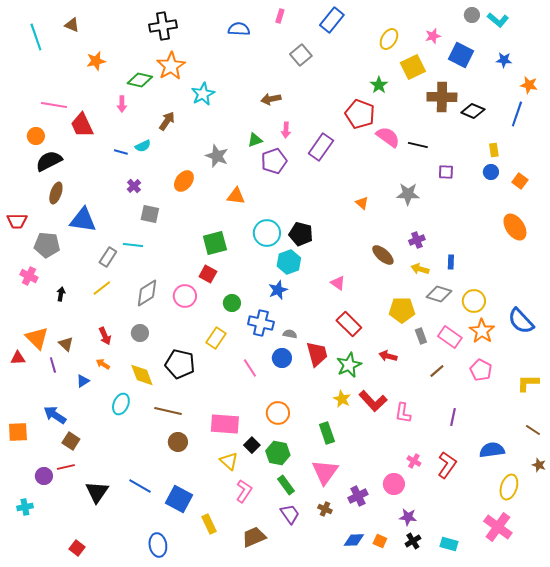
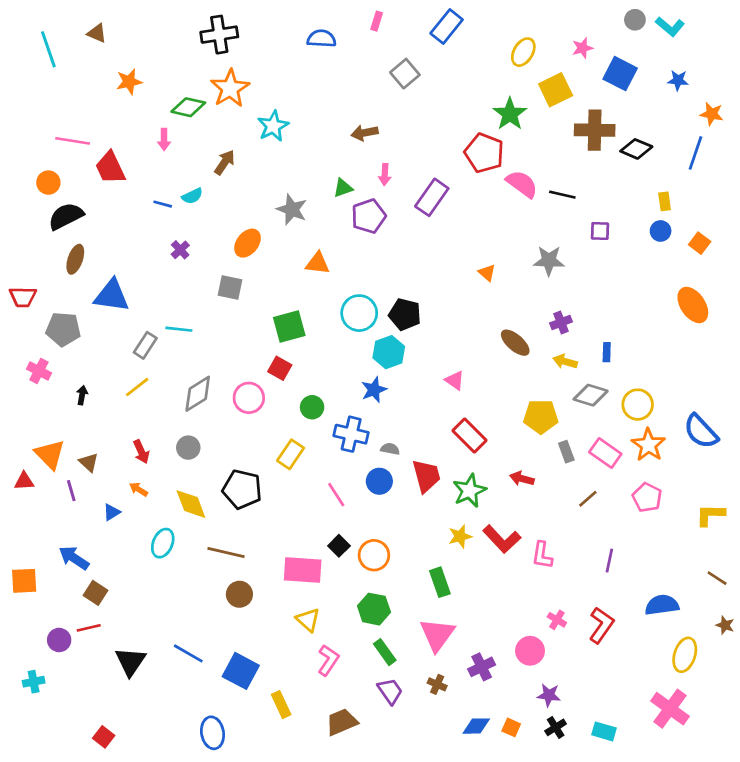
green star: (379, 85) -> (510, 114), size x1.4
gray square: (150, 214) -> (230, 287), moved
yellow star: (342, 399) -> (460, 536), turned 30
black square: (252, 445) -> (339, 546), moved

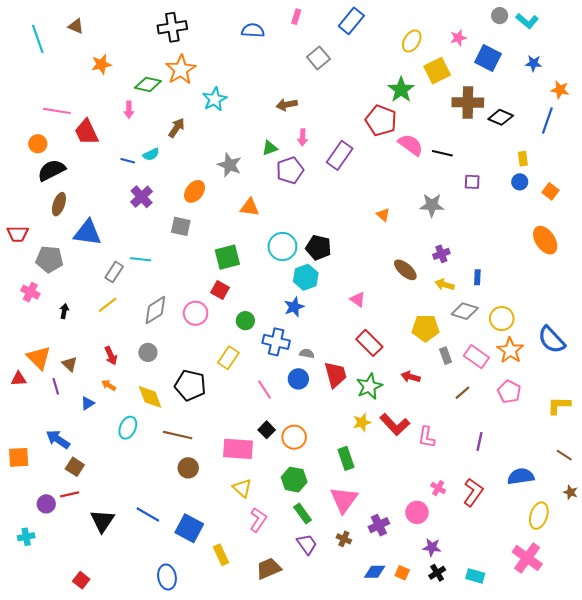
purple cross: (180, 250) -> (142, 197), size x1.5

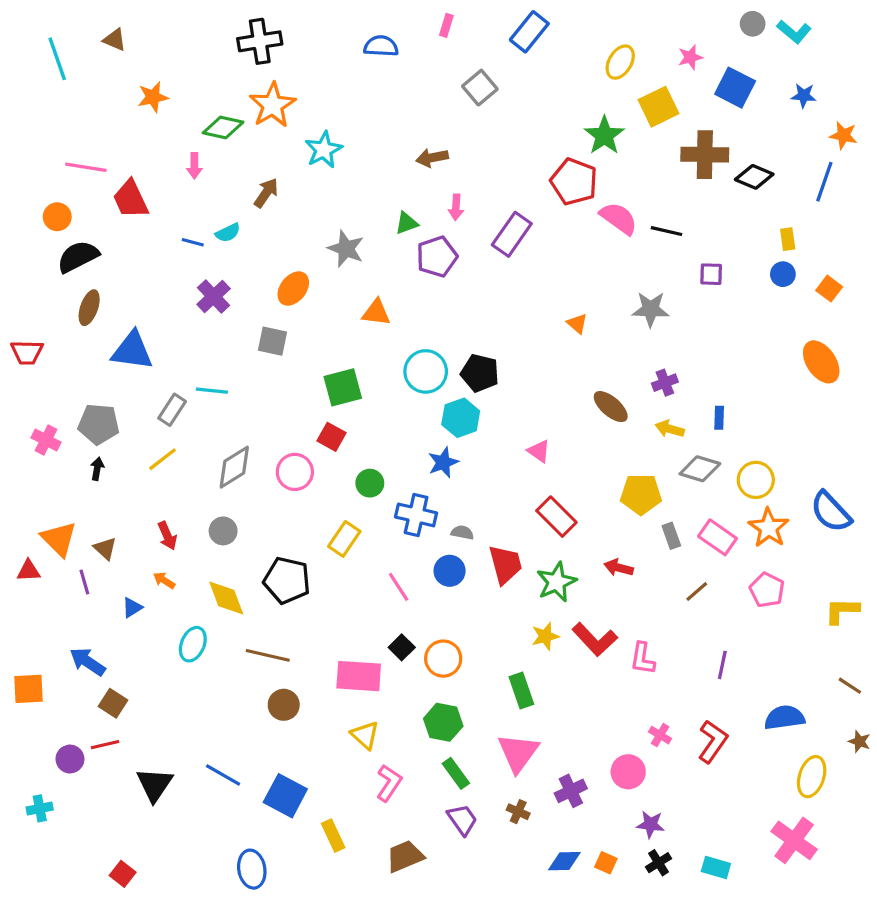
gray pentagon: (49, 259) -> (99, 424), moved

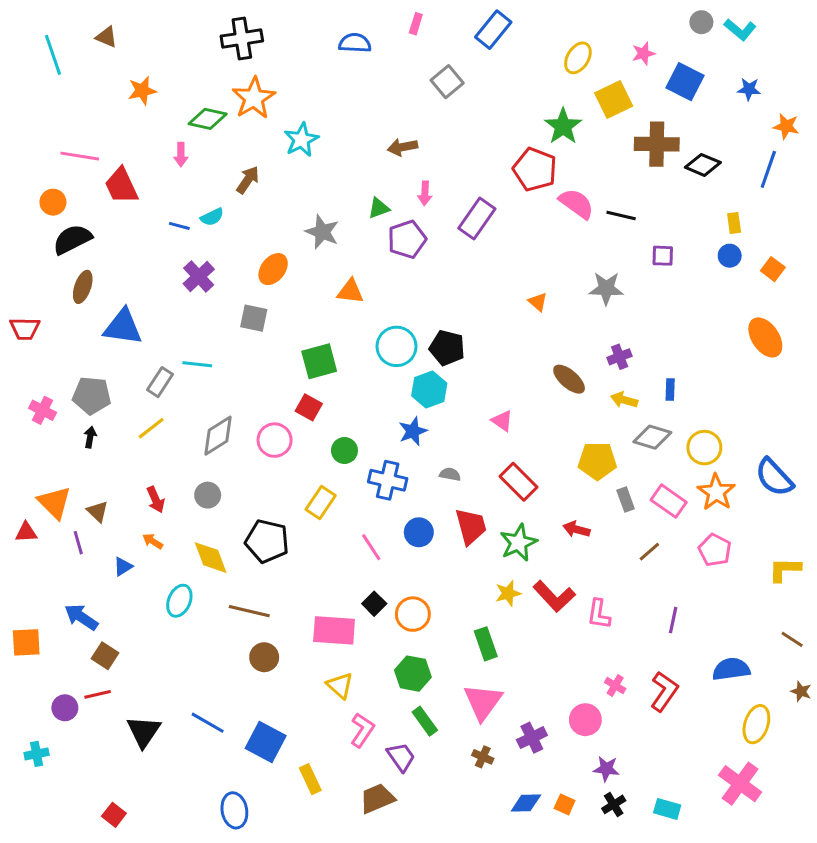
gray semicircle: (462, 533) -> (450, 474), moved
purple trapezoid: (462, 820) -> (401, 757), moved

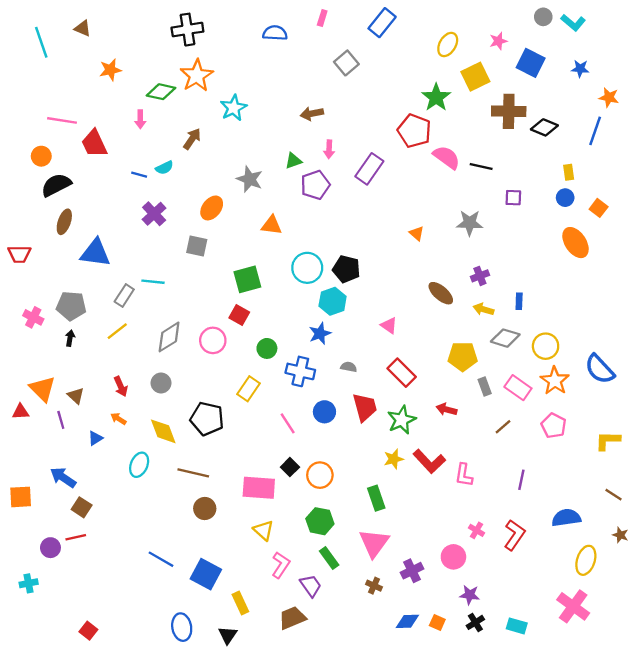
orange ellipse: (765, 337) -> (575, 243), moved
black triangle: (144, 732) -> (228, 635), moved, size x0.7

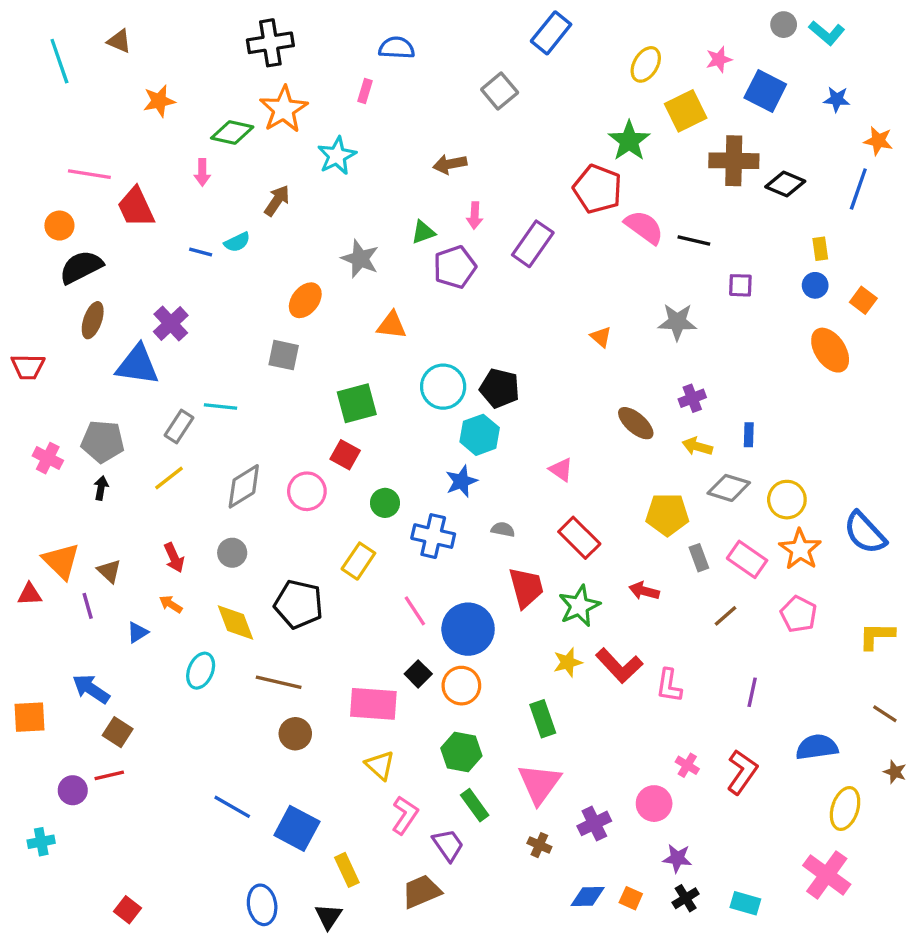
pink rectangle: (322, 18) -> (365, 91), moved
purple cross: (154, 214) -> (171, 324), moved
blue circle: (324, 412) -> (468, 629), moved, size x1.6

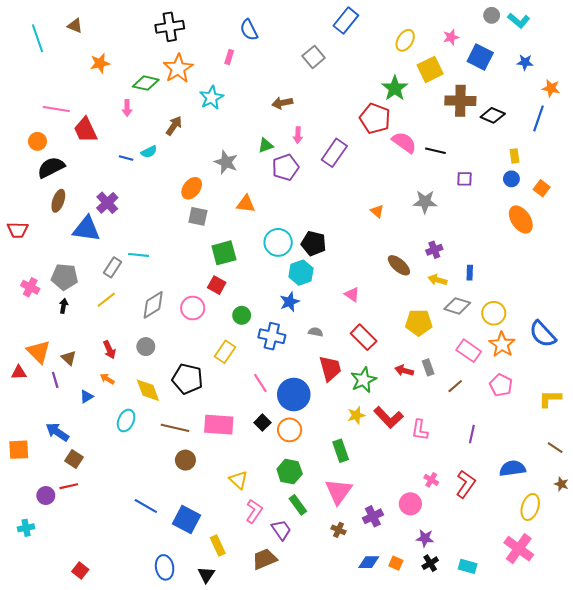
blue semicircle: (397, 48) -> (249, 30), turned -120
gray square: (284, 355) -> (198, 216), moved
gray rectangle: (699, 558) -> (428, 367), moved
pink rectangle: (373, 704) -> (219, 425), moved

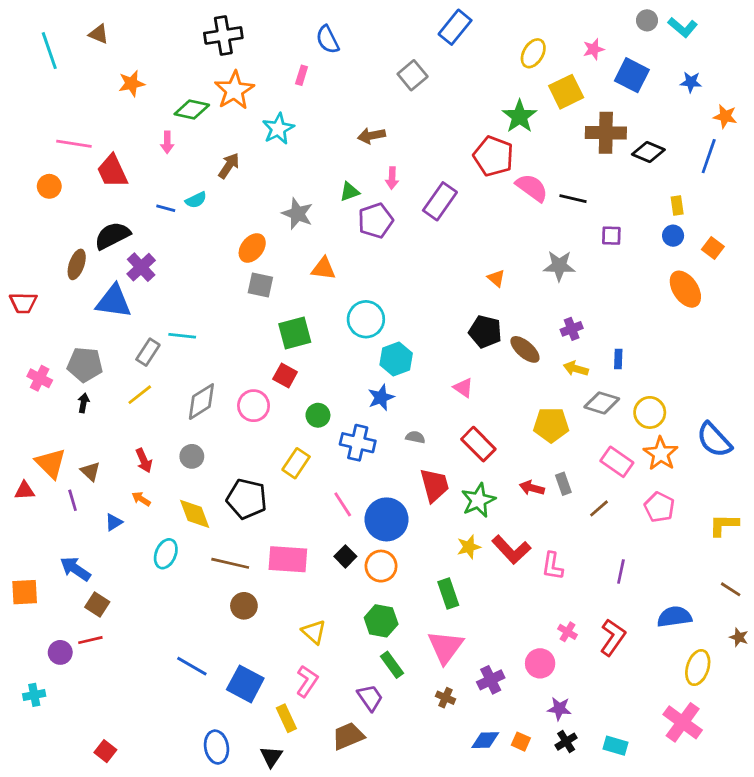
black semicircle: (51, 167) -> (112, 236), moved
black pentagon: (314, 243) -> (485, 332), moved
pink L-shape: (254, 511) -> (307, 681), moved

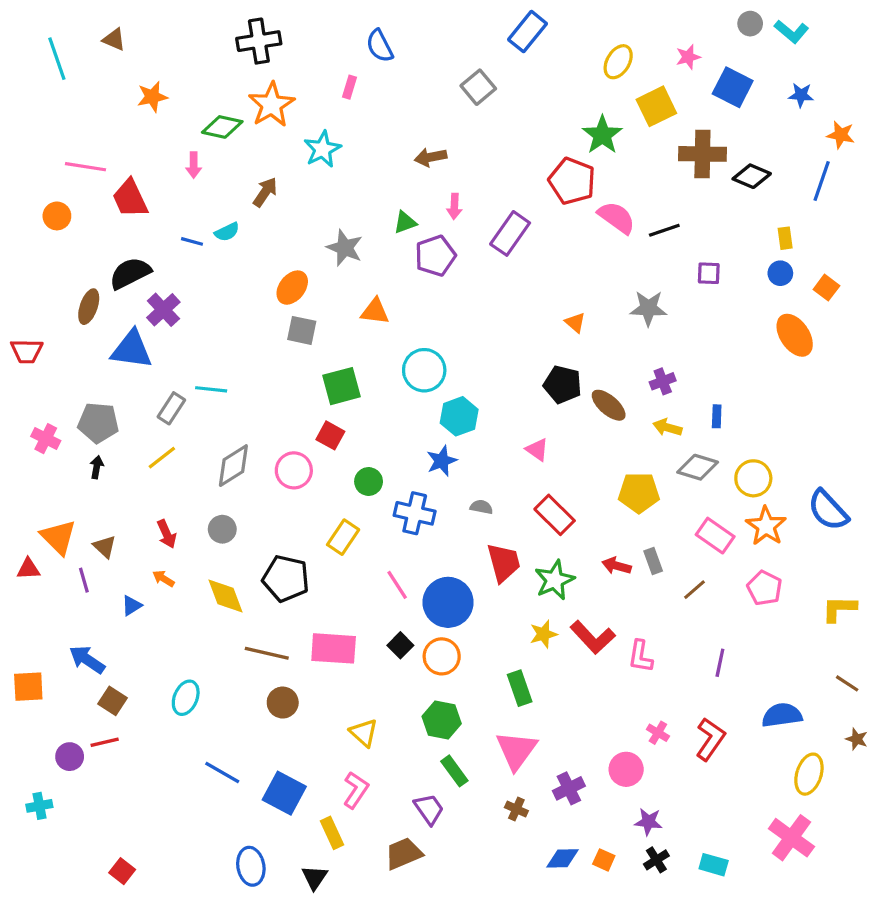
black line: (573, 199) -> (664, 230), turned -32
cyan ellipse: (166, 554) -> (186, 698), moved

